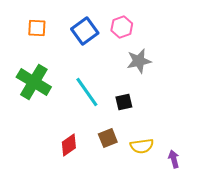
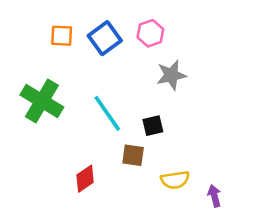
orange square: (37, 28) -> (62, 36), moved
brown square: (108, 138) -> (133, 155), moved, turned 30

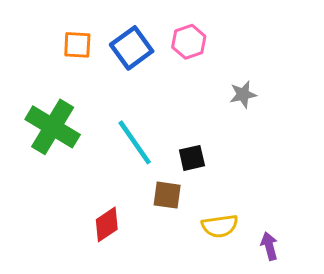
gray star: (171, 75) -> (243, 94), moved, size x0.7

